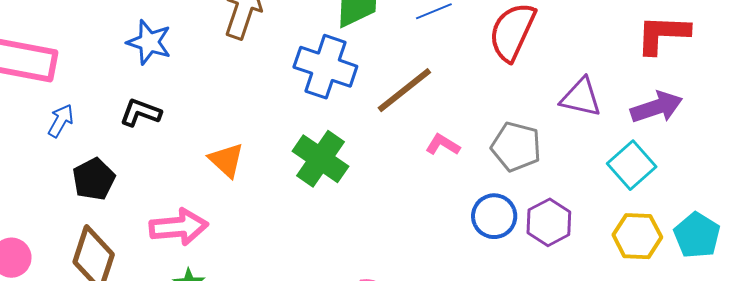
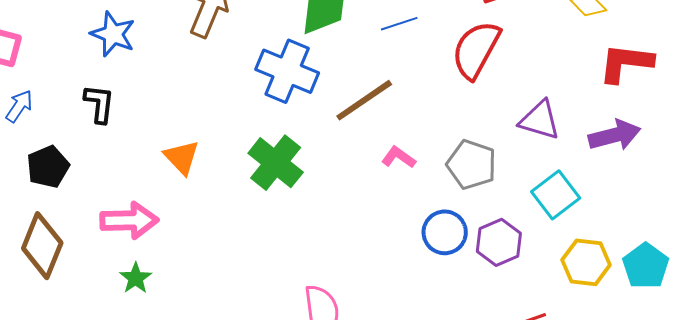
black L-shape: (140, 113) -> (99, 104), turned 72
cyan square: (632, 165) -> (556, 195), moved

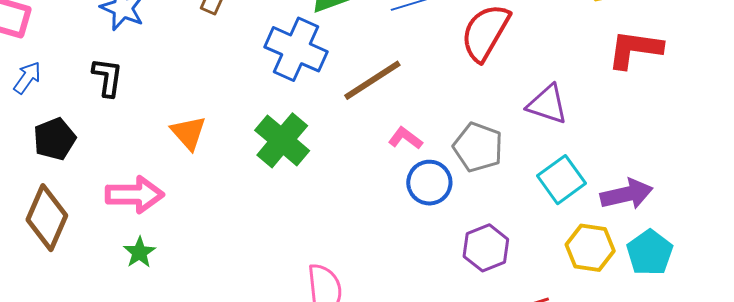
purple arrow: (614, 135) -> (627, 194), moved
blue circle: (445, 232) -> (429, 183), moved
purple hexagon: (499, 242) -> (486, 248), moved

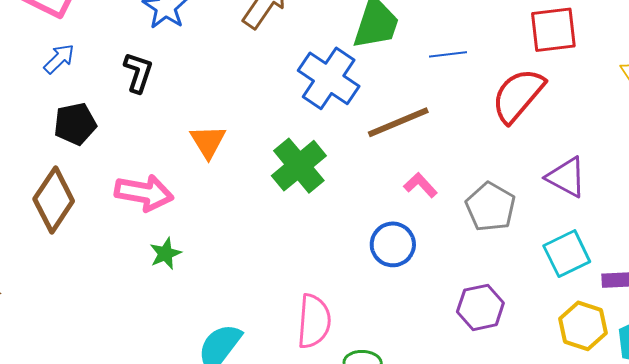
blue circle: (429, 183) -> (393, 244), moved
green star: (139, 252) -> (165, 254), moved

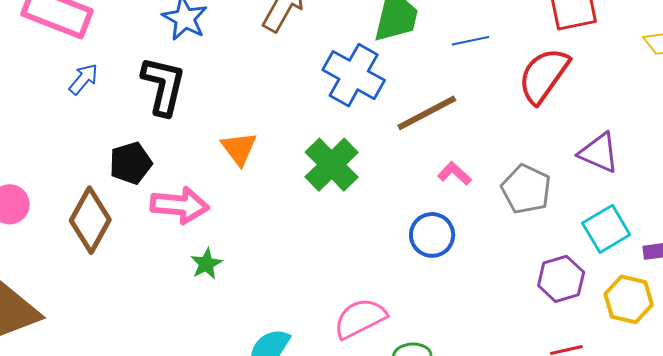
black L-shape: (138, 72) -> (163, 86), size x1.5
black pentagon: (75, 124) -> (131, 163), moved
purple hexagon: (480, 307) -> (561, 279), moved
pink semicircle: (314, 321) -> (360, 318), turned -116

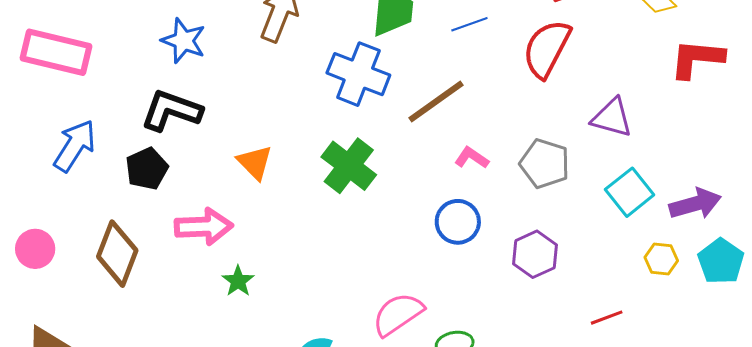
blue arrow: (83, 79) -> (75, 146), moved, size x1.6
black L-shape: (163, 86) -> (171, 111), turned -76
black pentagon: (131, 163) -> (147, 169), moved
purple hexagon: (561, 279) -> (535, 254), moved
yellow hexagon: (629, 299) -> (661, 259), size x0.7

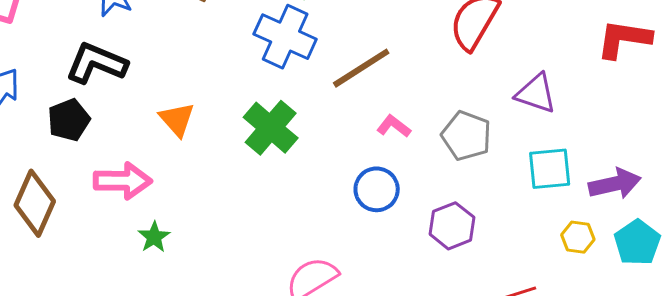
cyan square: (630, 192) -> (550, 169), turned 30

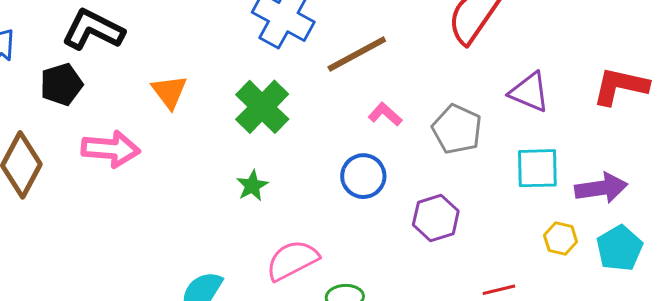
red L-shape: (624, 39) -> (620, 86), moved
green star: (154, 237) -> (252, 186), moved

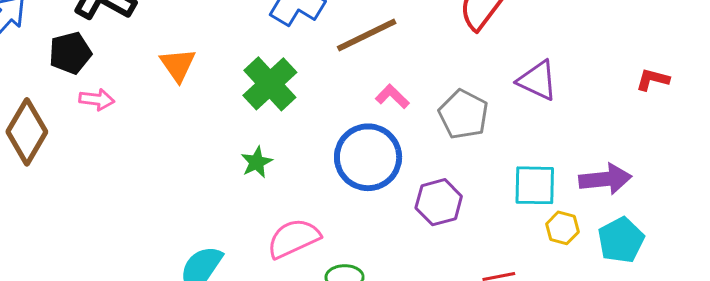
red L-shape: (620, 86) -> (653, 80), moved, size x0.6
pink arrow: (111, 149) -> (97, 100), moved, size x0.6
cyan square: (537, 168) -> (535, 185), moved
blue circle: (363, 176) -> (368, 157), size x1.5

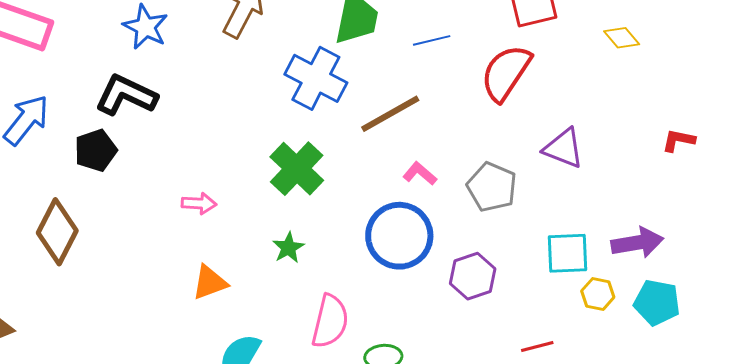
orange triangle: (178, 65) -> (210, 282), moved, turned 48
pink arrow: (97, 100) -> (199, 203), moved
pink semicircle: (294, 238) -> (330, 321), turned 132
cyan pentagon: (621, 240) -> (657, 302), turned -30

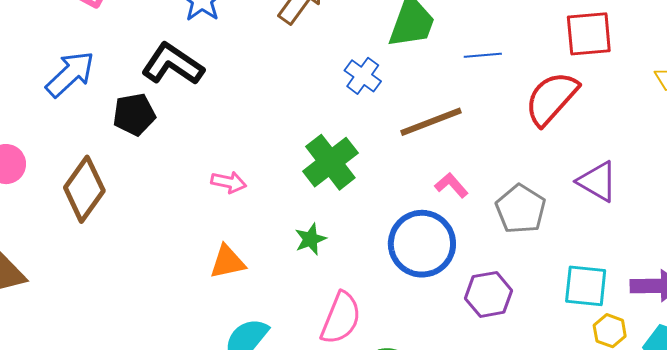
blue cross: (316, 78) -> (363, 76), size x0.6

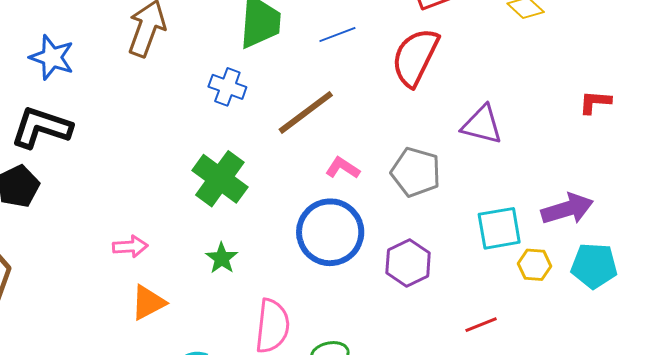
pink arrow: (229, 182) -> (130, 247), moved

